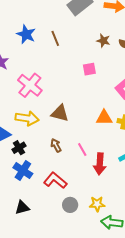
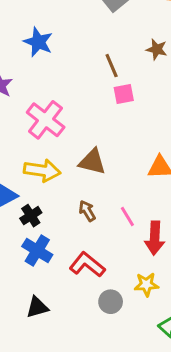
brown line: (55, 38) -> (112, 66), moved
pink square: (89, 69) -> (124, 94), moved
yellow star: (97, 204) -> (146, 284), moved

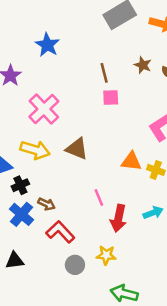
brown arrow: (87, 211) -> (46, 204), moved, turned 138

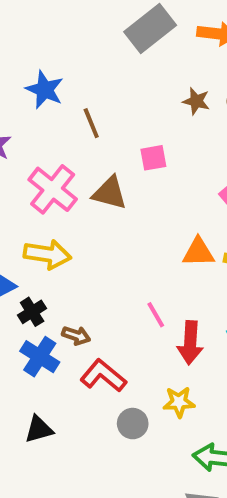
brown line: (104, 73) -> (91, 123), moved
brown triangle: (77, 149) -> (110, 193), moved

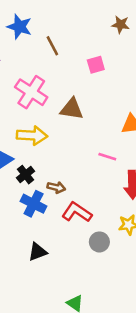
brown triangle: (110, 193) -> (72, 109), moved
pink line: (156, 315) -> (107, 157), moved, turned -36

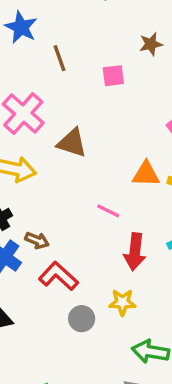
brown star: (121, 24) -> (151, 44), turned -30
pink square: (96, 65) -> (113, 76), moved

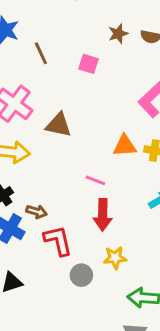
pink square: (113, 76) -> (89, 64), turned 30
red arrow: (135, 252) -> (103, 215), moved
red L-shape: (58, 276) -> (58, 241), turned 40

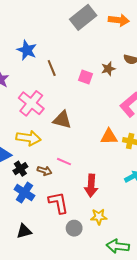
brown star: (118, 34) -> (108, 69), moved
pink line: (95, 180) -> (64, 162), moved
brown arrow: (37, 212) -> (44, 171), moved

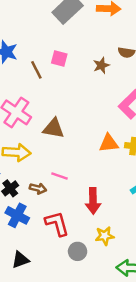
pink square: (86, 77) -> (59, 59), moved

